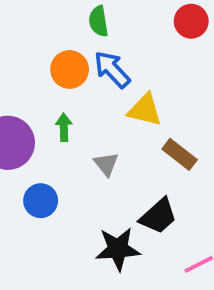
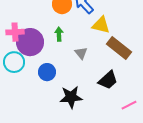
brown rectangle: (180, 154) -> (119, 48), size x1.4
black star: (118, 249) -> (71, 97), moved

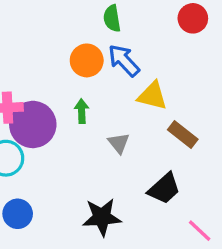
brown rectangle: (119, 48) -> (183, 135), size x0.7
blue circle: (47, 72) -> (18, 214), moved
pink line: (129, 105) -> (200, 231), turned 70

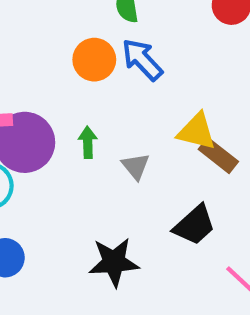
yellow triangle: (152, 96) -> (197, 131), moved
green arrow: (82, 111) -> (88, 142), moved

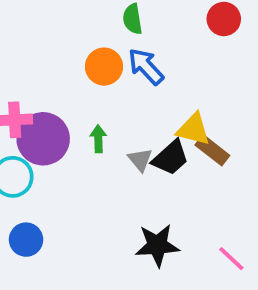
black trapezoid: (194, 225) -> (171, 158), moved
black star: (114, 262) -> (157, 245), moved

